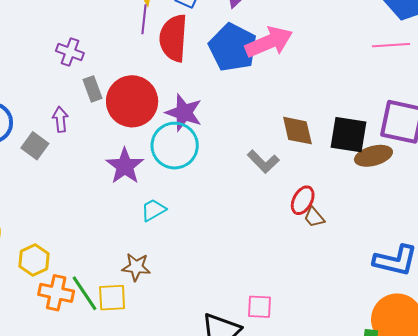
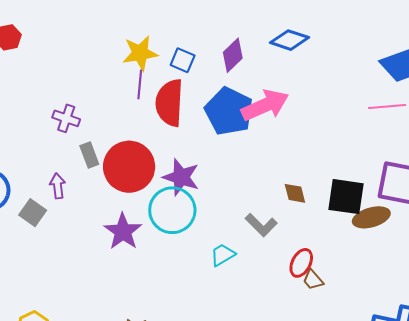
brown diamond: (297, 131) -> (295, 193), size x0.7
cyan trapezoid: (153, 210) -> (223, 255), moved

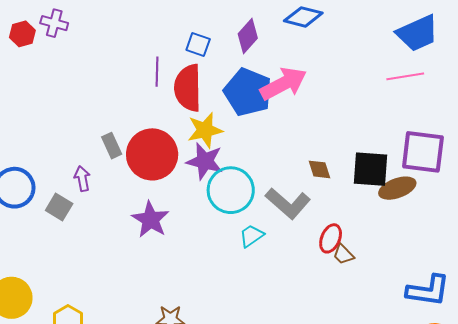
yellow star: (140, 53) -> (205, 130), moved
purple cross: (66, 118) -> (54, 23), moved
cyan circle: (172, 210) -> (231, 190), moved
gray L-shape: (261, 225) -> (288, 203), size x1.4

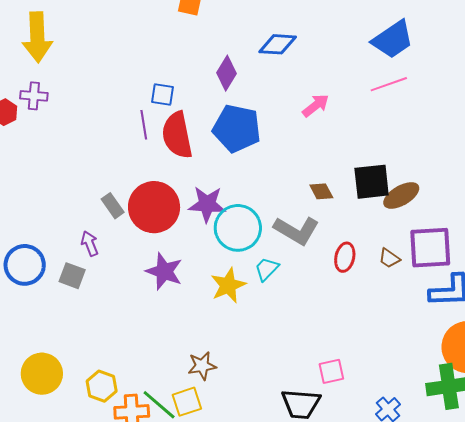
blue square: (198, 44) -> (163, 94), moved
pink arrow: (283, 84) -> (316, 105), moved, size x0.6
yellow star: (205, 130) -> (228, 285), moved
purple square: (423, 152) -> (430, 248), moved
brown trapezoid: (343, 254) -> (389, 258), moved

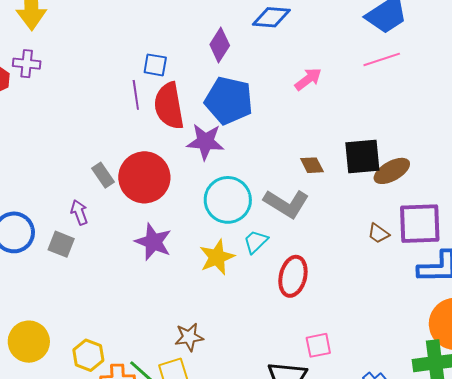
purple star: (207, 204) -> (205, 142), moved
red ellipse: (345, 257) -> (293, 276), moved, size x1.4

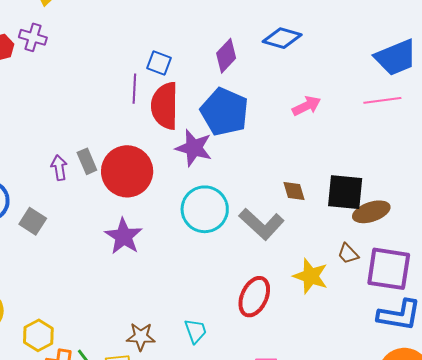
purple arrow: (79, 212) -> (59, 168), moved
brown trapezoid: (378, 233) -> (348, 254), moved
cyan trapezoid: (256, 242) -> (196, 331), moved, turned 104
yellow star: (217, 257) -> (311, 276), moved, turned 30

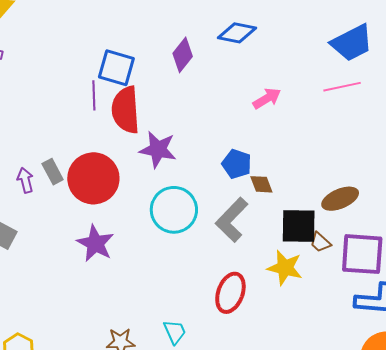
blue square: (159, 63) -> (116, 68), size x1.5
blue pentagon: (224, 112) -> (237, 164), moved, size x0.6
black square: (345, 192) -> (299, 226), moved
gray L-shape: (262, 224) -> (232, 220), turned 96

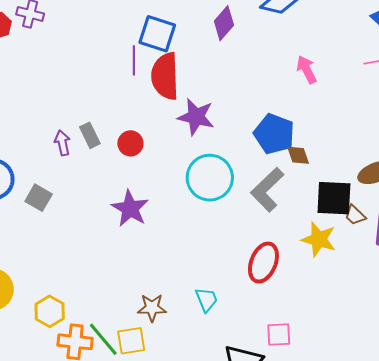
pink arrow: (267, 98) -> (307, 70), turned -88
blue pentagon: (237, 164) -> (274, 134), size x1.4
red circle: (93, 178) -> (130, 143), size x0.5

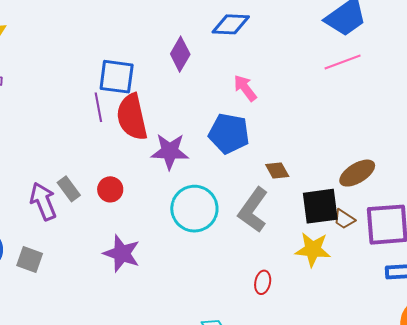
pink arrow: (307, 70) -> (245, 88), moved
blue pentagon: (274, 134) -> (229, 133), moved
purple arrow: (62, 143) -> (43, 201), size x1.5
red ellipse: (263, 263) -> (263, 282), size x0.6

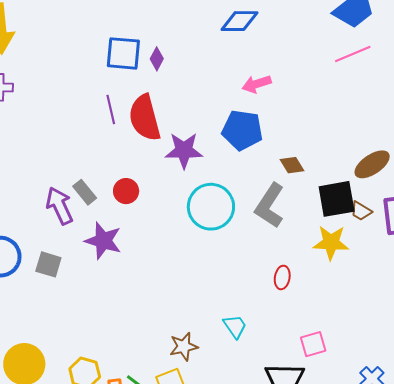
purple diamond: (180, 54) -> (157, 59), moved, size x0.7
blue square: (117, 77) -> (123, 53), moved
pink arrow: (245, 88) -> (257, 84), turned -68
purple star: (122, 253) -> (103, 241), moved

